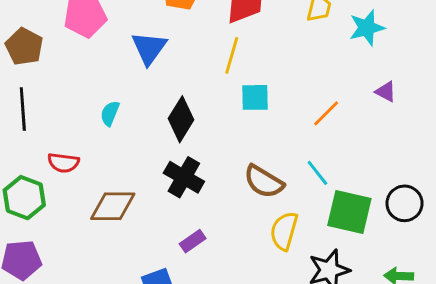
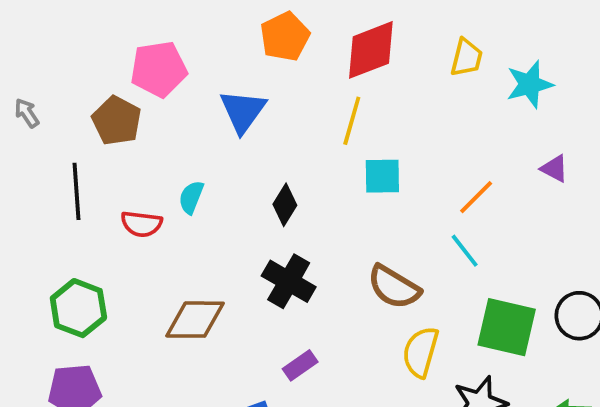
brown pentagon: (24, 47) -> (117, 121), moved
black diamond: (181, 119) -> (285, 205), size x0.7
red semicircle: (63, 163) -> (141, 224), moved
cyan line: (317, 173) -> (465, 251), moved

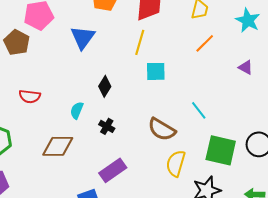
cyan star: (530, 84) -> (248, 20), moved, turned -30
cyan semicircle: (191, 197) -> (77, 110), moved
orange line: (476, 197) -> (205, 43), moved
black cross: (289, 281) -> (107, 126), size x0.6
purple rectangle: (300, 365) -> (113, 170), size x1.5

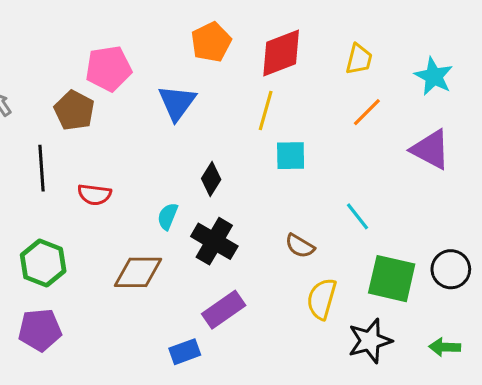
purple triangle: (246, 67) -> (431, 149), size x1.8
black cross: (107, 126) -> (214, 241), size x1.8
brown semicircle: (162, 129) -> (300, 246), size x0.7

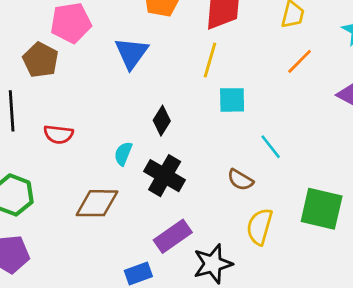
cyan line: (357, 216) -> (271, 147), moved
black star: (370, 341) -> (213, 264), moved

